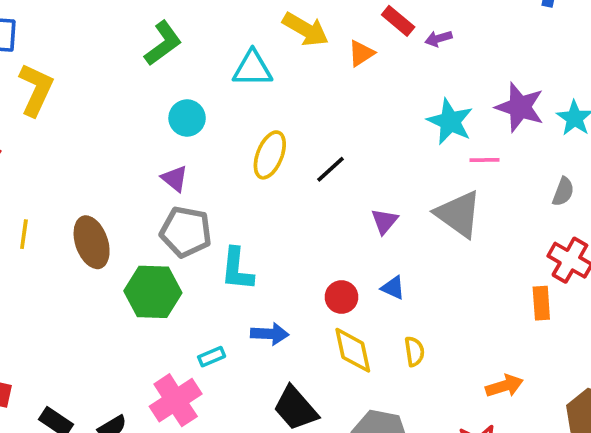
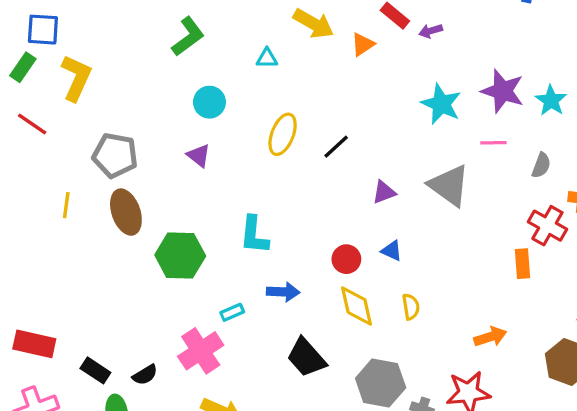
cyan triangle: (252, 69) -> (267, 58), size x0.6
pink line: (484, 160) -> (493, 143), moved
purple triangle: (385, 221) -> (384, 192), turned 30
gray pentagon: (186, 232) -> (115, 155), moved

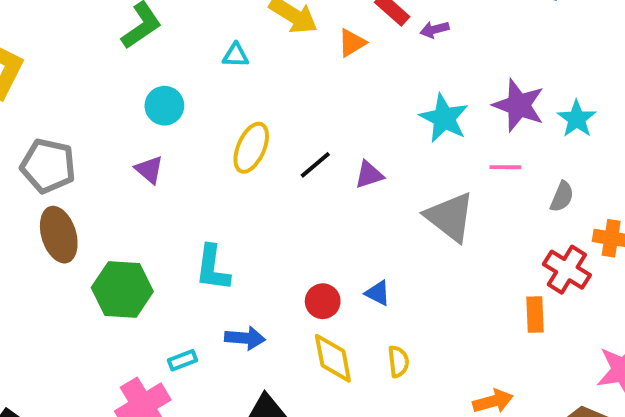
purple triangle: (384, 192) -> (369, 175), moved

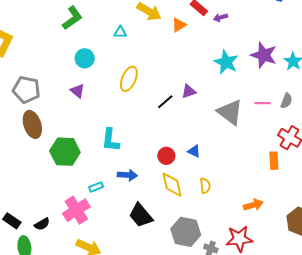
black line: (315, 165) -> (165, 102), moved
pink line: (505, 167) -> (262, 103), moved

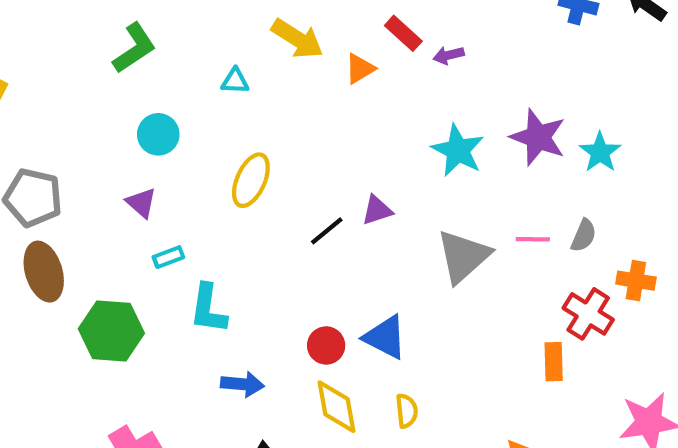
gray triangle: (230, 112) -> (463, 256), turned 40
blue triangle: (194, 151) -> (385, 337), size x1.6
cyan rectangle: (96, 187) -> (168, 257), moved

